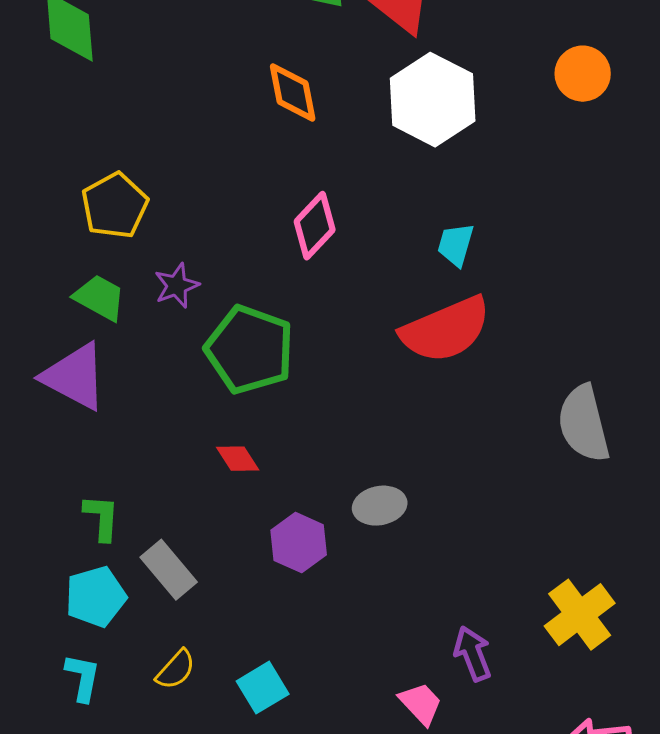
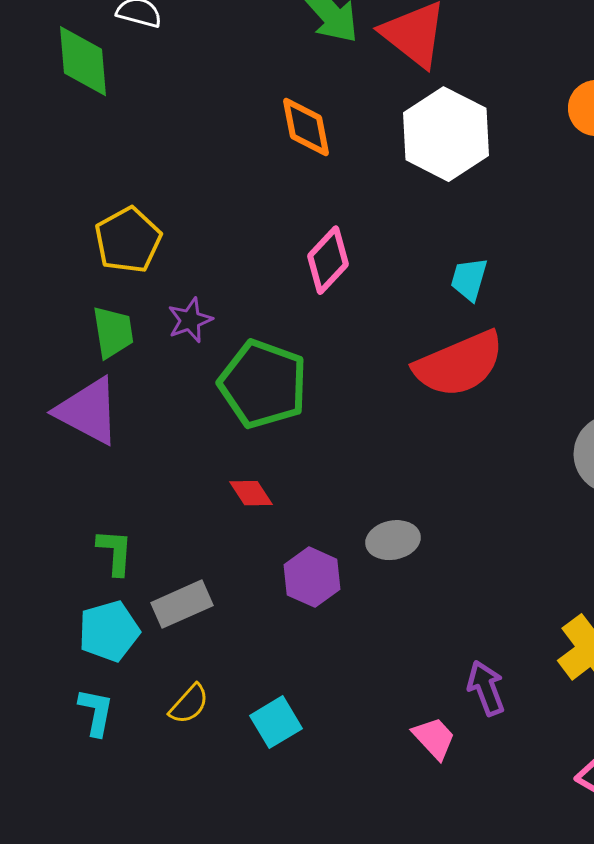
green trapezoid: (100, 298) -> (113, 332), turned 52
gray rectangle: (169, 570) -> (182, 604), turned -74

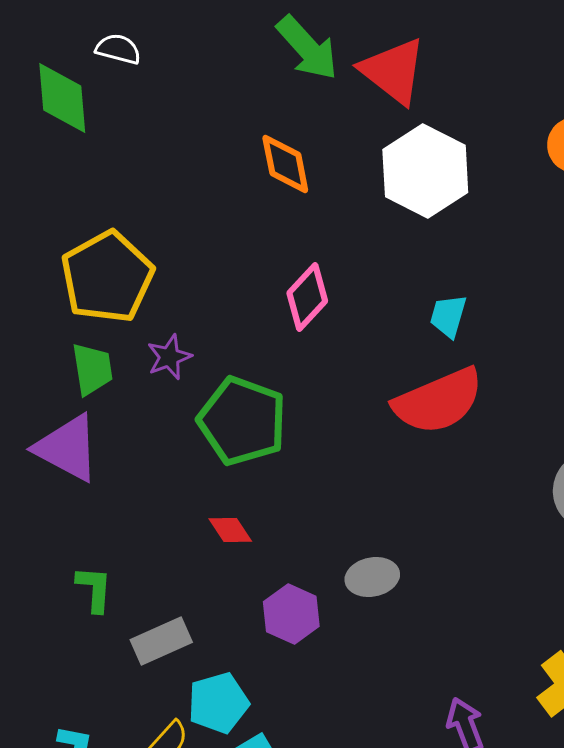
yellow pentagon: (128, 240) -> (107, 277), size x1.4
cyan pentagon: (109, 631) -> (218, 703), moved

